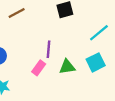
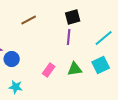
purple line: (48, 49) -> (69, 37), moved

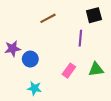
purple line: (69, 37) -> (80, 38), moved

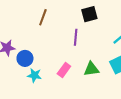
brown line: (48, 18) -> (43, 17), turned -42
cyan star: (34, 88) -> (34, 75), moved

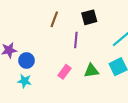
brown line: (43, 17) -> (54, 19), moved
cyan star: (34, 75) -> (24, 81), moved

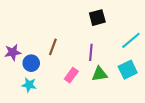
brown line: (54, 19) -> (53, 47), moved
purple line: (76, 40) -> (91, 52), moved

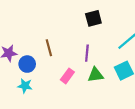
brown line: (53, 47) -> (49, 48), turned -35

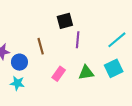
black square: (93, 18) -> (65, 21), moved
purple line: (87, 53) -> (78, 40), moved

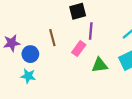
pink rectangle: (59, 74) -> (79, 49), moved

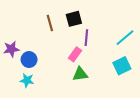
brown line: (52, 38) -> (50, 23), moved
green triangle: (100, 65) -> (80, 74), moved

